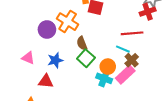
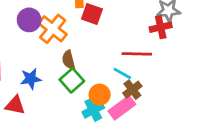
purple circle: (47, 29) -> (29, 20), moved
cyan cross: (104, 78) -> (93, 110), turned 35

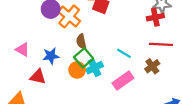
red line: (137, 54) -> (161, 44), moved
brown cross: (132, 90) -> (152, 66), moved
orange circle: (100, 95) -> (77, 70), moved
cyan cross: (93, 110) -> (95, 68), moved

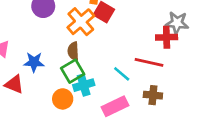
orange cross: (69, 17) -> (81, 22), moved
red line: (161, 44) -> (149, 62), moved
brown cross: (152, 66) -> (153, 95), turned 32
orange circle: (77, 70) -> (63, 99), moved

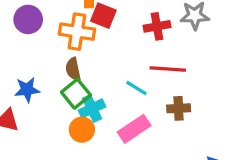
orange cross: (81, 22) -> (77, 32), turned -32
red cross: (167, 37) -> (157, 26), moved
orange circle: (63, 99) -> (82, 130), moved

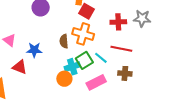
orange cross: (77, 32) -> (83, 34), moved
green square: (76, 94) -> (84, 60), moved

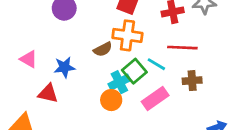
brown semicircle: (64, 41) -> (103, 49), turned -104

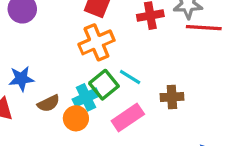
orange cross: (127, 35) -> (96, 42), turned -32
red line: (182, 48) -> (204, 28), moved
brown semicircle: (103, 49) -> (49, 103), moved

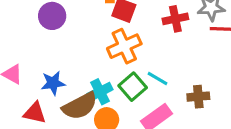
cyan cross: (86, 97) -> (100, 92), moved
brown semicircle: (49, 103) -> (80, 106), size x1.6

